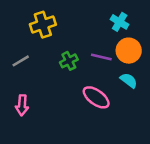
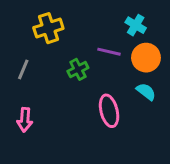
purple line: (101, 57) -> (109, 52), moved
gray line: (21, 61) -> (23, 69), turned -36
pink ellipse: (96, 97) -> (109, 111), turned 40

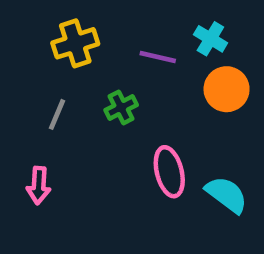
purple line: (109, 52) -> (158, 57), moved
gray line: (23, 69) -> (57, 114), moved
cyan semicircle: (146, 92) -> (227, 195), moved, size x1.4

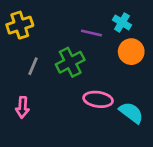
yellow cross: (75, 43) -> (20, 25), moved
green cross: (121, 108) -> (70, 62), size x1.5
pink ellipse: (169, 172) -> (98, 99), turned -68

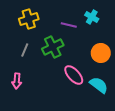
yellow cross: (20, 25) -> (29, 19), moved
orange circle: (131, 52) -> (101, 53), moved
pink ellipse: (98, 99) -> (74, 75), turned 40

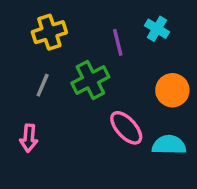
purple line: (69, 25) -> (118, 42), turned 63
cyan semicircle: (99, 85) -> (169, 145), turned -36

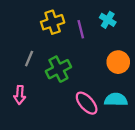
yellow cross: (49, 32) -> (53, 22), moved
green cross: (90, 80) -> (58, 69), moved
pink ellipse: (126, 128) -> (87, 103), moved

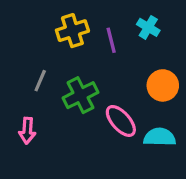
pink ellipse: (87, 103) -> (121, 121), moved

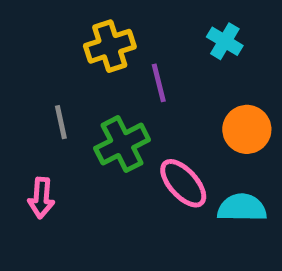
purple line: (111, 40) -> (159, 83), moved
gray line: (40, 81) -> (61, 122), turned -35

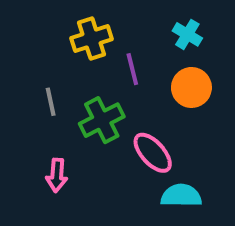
orange circle: (247, 129) -> (191, 87), moved
pink arrow: (41, 198) -> (57, 175), moved
cyan semicircle: (242, 208) -> (181, 196), moved

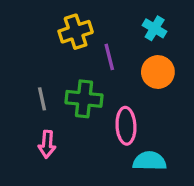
gray line: (51, 102) -> (42, 99), moved
green cross: (102, 120) -> (84, 99), turned 33
pink ellipse: (153, 153) -> (126, 126), turned 39

